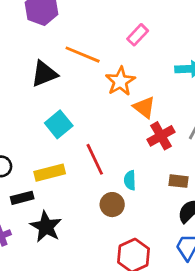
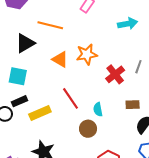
orange star: (120, 81) -> (87, 54), moved, turned 30
orange triangle: (144, 107) -> (60, 59), moved
cyan square: (59, 124) -> (18, 76), moved, turned -30
black rectangle: (22, 198) -> (20, 101), moved

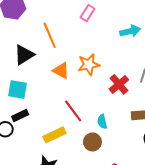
orange line: (50, 25) -> (50, 35), turned 55
yellow rectangle: (40, 113) -> (55, 135), moved

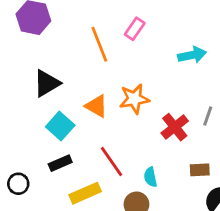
orange line: (50, 35) -> (99, 44), moved
cyan square: (17, 90) -> (60, 126), moved, turned 30
black rectangle: (20, 115) -> (60, 163), moved

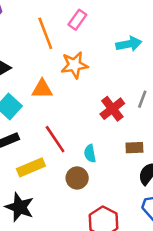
orange star: (134, 99) -> (74, 65), moved
orange triangle: (97, 106) -> (42, 89), turned -30

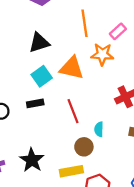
pink rectangle: (77, 20) -> (118, 31), moved
orange triangle: (42, 89) -> (72, 68), size x1.4
yellow rectangle: (31, 167) -> (71, 171), moved

